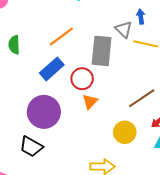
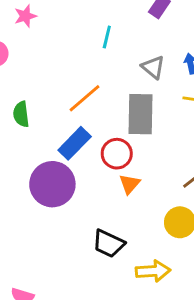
gray triangle: (124, 29) -> (153, 67), moved
purple circle: (44, 112) -> (52, 184), moved
black trapezoid: (31, 147) -> (109, 244), moved

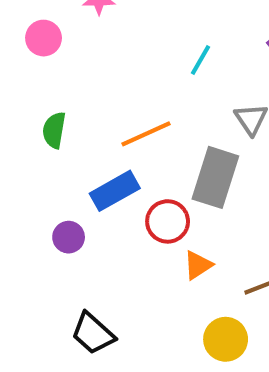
purple circle: (52, 184) -> (69, 237), size x0.5
orange triangle: (130, 184) -> (198, 265), moved
black trapezoid: (109, 244) -> (93, 333), moved

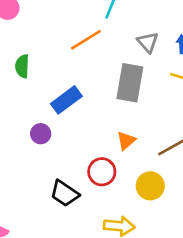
orange line: (146, 134) -> (86, 40), moved
red circle: (168, 221) -> (102, 172), moved

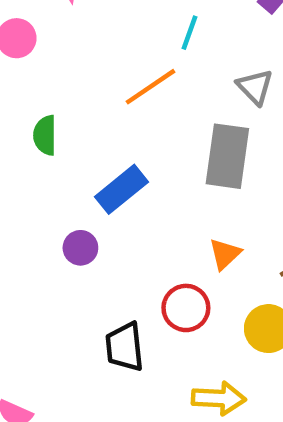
black trapezoid: (65, 193) -> (125, 347), turned 52

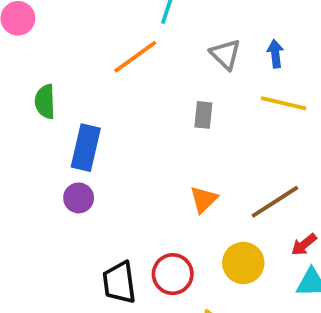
gray rectangle: (227, 156) -> (203, 115), size x0.5
blue rectangle: (121, 189) -> (86, 148), moved, turned -36
red circle: (186, 308) -> (173, 274), moved

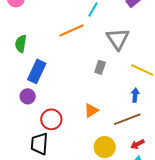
gray triangle: (225, 54) -> (118, 39), size x1.4
blue arrow: (275, 54) -> (135, 95), moved
red circle: (173, 274) -> (51, 119), moved

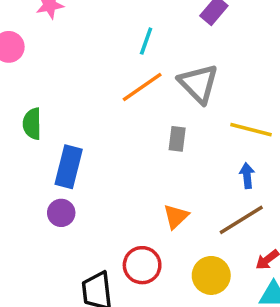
orange line: (71, 30) -> (142, 87), moved
red circle: (51, 119) -> (142, 265), moved

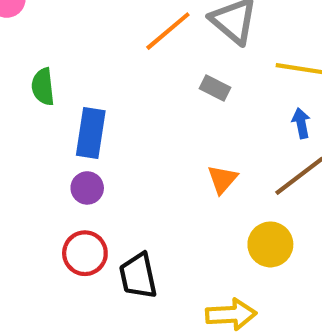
gray rectangle: (177, 139) -> (215, 88), turned -65
red circle: (142, 265) -> (85, 253), moved

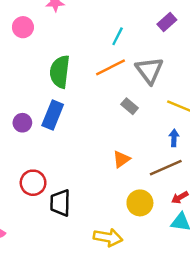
green semicircle: (43, 87) -> (60, 72), moved, size x1.5
purple circle: (87, 188) -> (22, 123), moved

